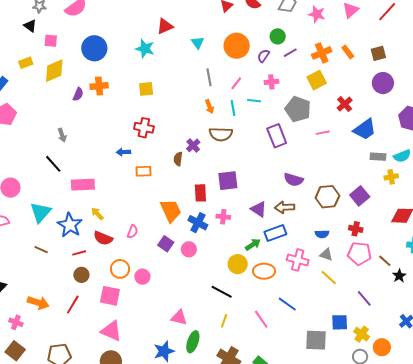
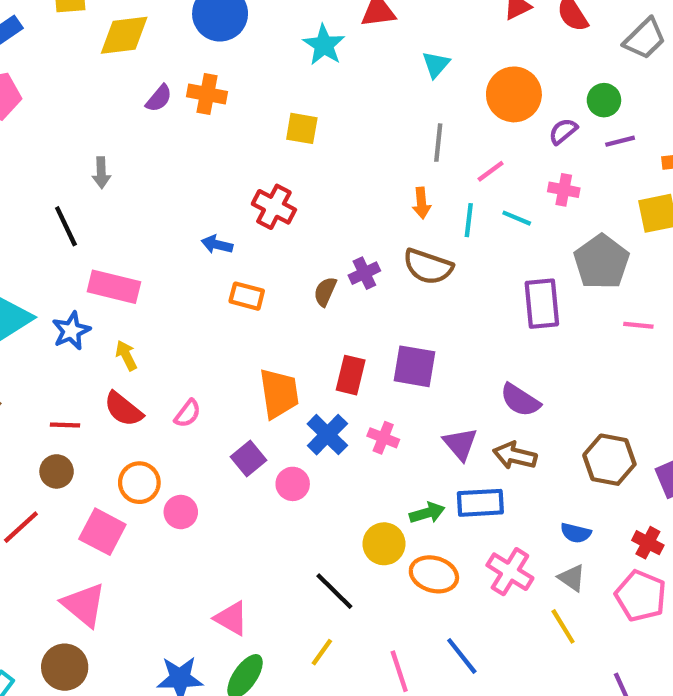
purple semicircle: (293, 180) -> (520, 400), moved
blue star: (70, 225) -> (71, 331), moved, size x0.7

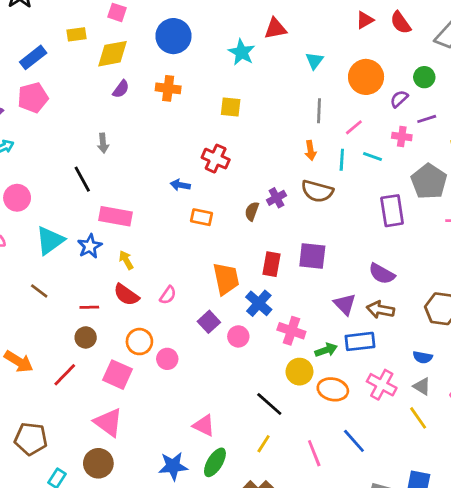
purple semicircle: (159, 98) -> (121, 89), moved
purple line: (620, 141) -> (427, 119), moved
pink cross: (383, 438) -> (291, 331), moved, size x1.4

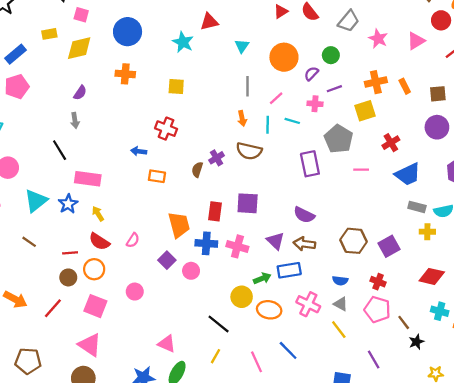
purple semicircle: (121, 89) -> (80, 93), moved
blue cross: (259, 303) -> (206, 243), turned -35
pink cross: (291, 331) -> (237, 246), moved
orange circle: (139, 342) -> (94, 269), moved

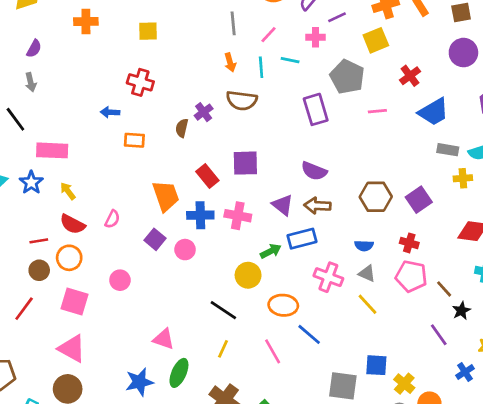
red rectangle: (215, 211) -> (207, 176), turned -42
orange ellipse: (269, 310) -> (283, 305), moved
purple line: (374, 360) -> (439, 335), moved

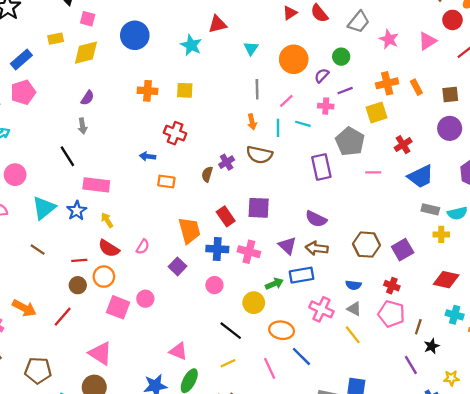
orange cross: (86, 21) -> (147, 91), moved
pink circle: (185, 250) -> (214, 285), moved
brown line: (444, 289) -> (418, 327), turned 56
pink square: (74, 302) -> (118, 307), moved
yellow line: (223, 349) -> (228, 363), turned 35

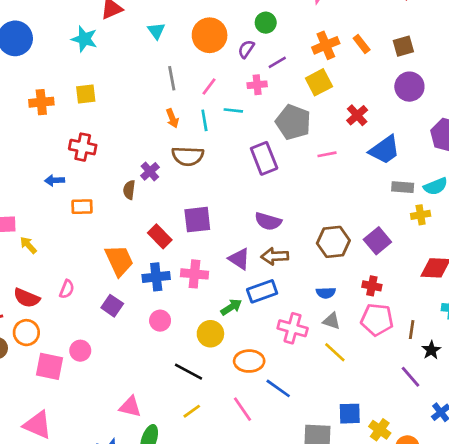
yellow arrow: (107, 220) -> (28, 245), moved

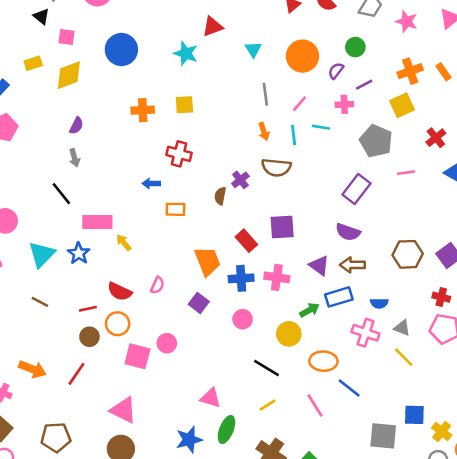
purple rectangle: (264, 158) -> (356, 189), moved, turned 56
blue semicircle: (326, 293) -> (379, 303), moved

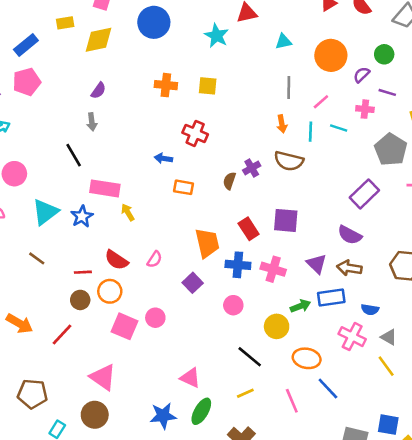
cyan triangle: (253, 49) -> (283, 42), turned 42
purple line: (364, 85) -> (387, 92), turned 36

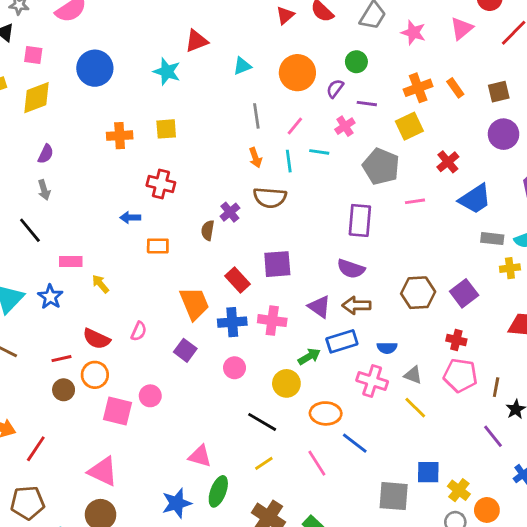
pink cross: (365, 109) -> (345, 126), turned -30
pink rectangle: (105, 188) -> (71, 261), size x0.7
purple rectangle: (364, 194) -> (360, 220), turned -32
red line: (62, 335) -> (36, 449), moved

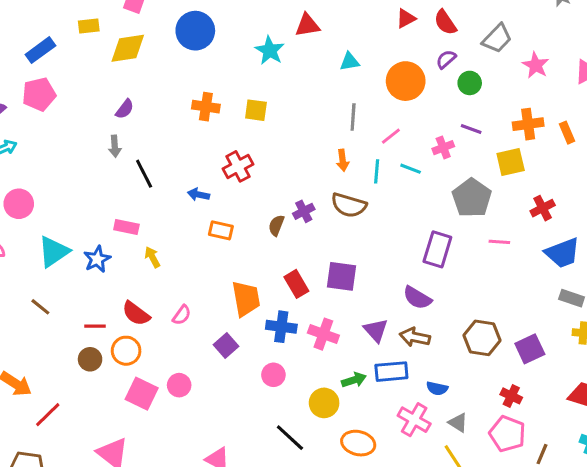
purple semicircle: (335, 89) -> (446, 59), moved
red cross: (161, 184) -> (238, 166), turned 36
black line: (30, 230) -> (144, 174), moved

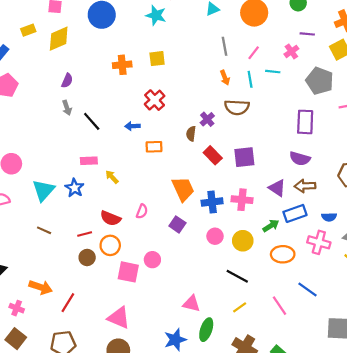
red rectangle: (296, 284) -> (213, 155), moved
yellow circle: (324, 403) -> (243, 241), moved
orange ellipse: (358, 443) -> (283, 254), moved

